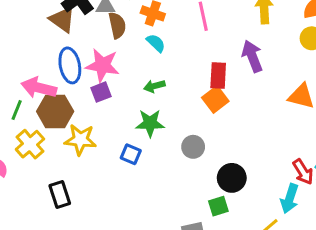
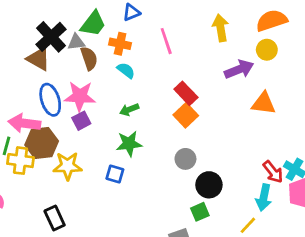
purple arrow: (252, 56) -> (239, 69), moved, turned 96
red rectangle: (218, 76) -> (186, 93), turned -40
yellow cross: (30, 144) -> (21, 161), moved, turned -35
gray circle: (193, 147) -> (185, 159), moved

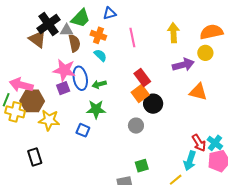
blue ellipse: (50, 100) -> (80, 78), moved
black circle: (209, 185) -> (153, 104), moved

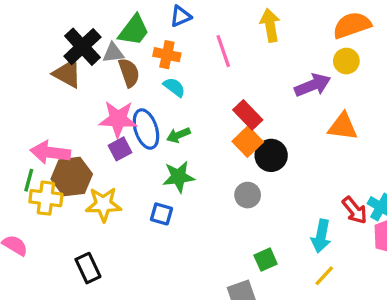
yellow arrow: (173, 33) -> (270, 25), moved
cyan arrow: (190, 161) -> (321, 236), moved

